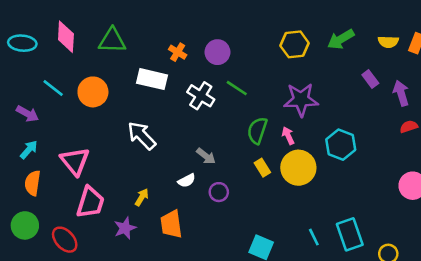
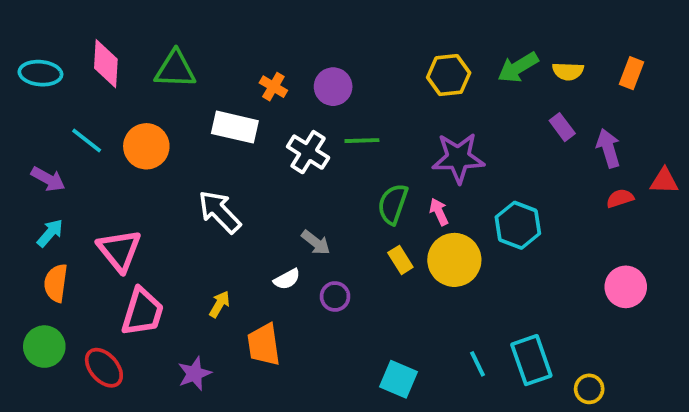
yellow semicircle: (388, 42) -> (568, 71), moved
green line: (237, 88) -> (362, 141), turned -35
purple star: (125, 228) -> (194, 374), moved

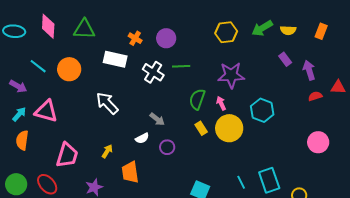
pink triangle: (119, 250) -> (46, 111), moved, turned -35
green circle: (44, 347) -> (16, 184), moved

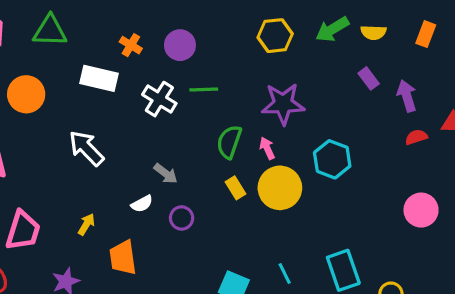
cyan line: (241, 182) -> (285, 273), moved

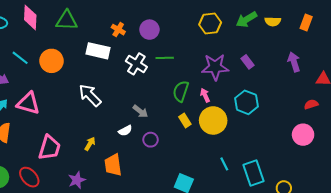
purple rectangle: (369, 78) -> (247, 62), moved
red semicircle: (416, 137) -> (311, 104), moved
cyan line: (285, 273) -> (224, 164), moved

